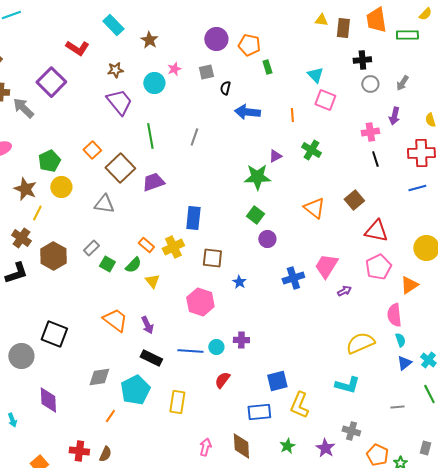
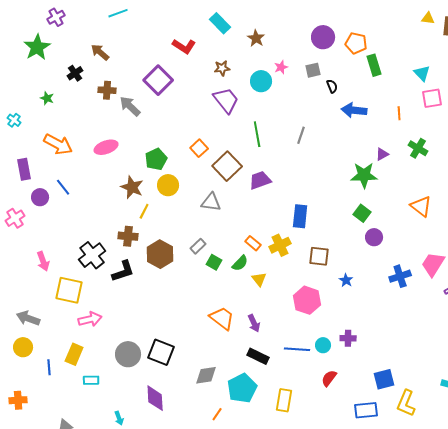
green rectangle: (267, 67) -> (374, 65), size x1.5
black semicircle: (225, 88) -> (332, 86), turned 144
pink square: (325, 100) -> (432, 98), turned -30
brown cross: (21, 238) -> (128, 236), turned -30
black square: (54, 334) -> (161, 352), moved

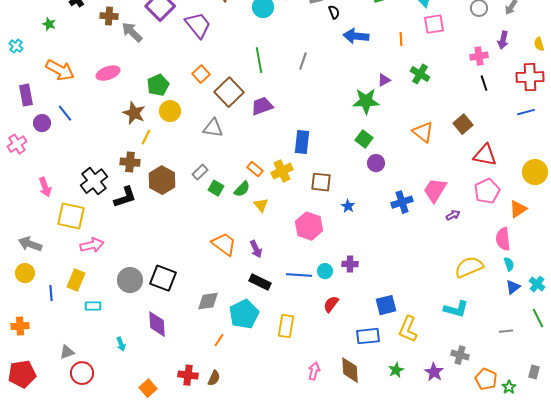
purple trapezoid: (226, 100) -> (198, 25), moved

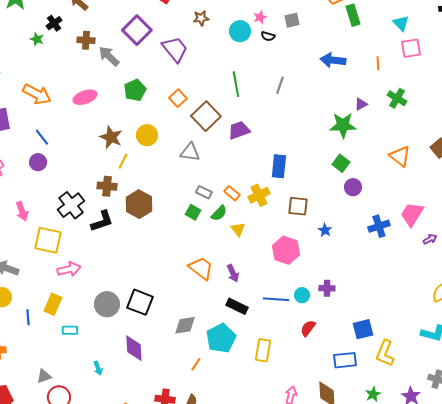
black semicircle: (334, 12) -> (268, 36), moved, turned 128
green star: (49, 24) -> (37, 39), moved
green pentagon: (158, 85) -> (135, 90), moved
purple circle: (42, 123) -> (38, 162), moved
gray rectangle: (200, 172) -> (204, 192), moved, turned 70

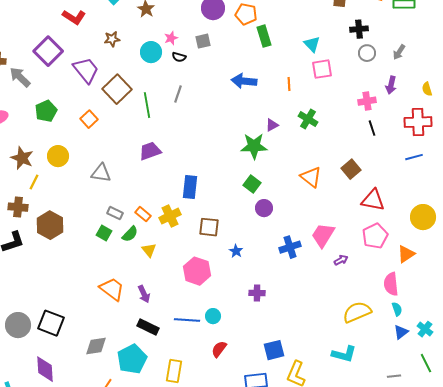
gray line: (280, 85) -> (178, 94), moved
brown square: (206, 116) -> (117, 89), moved
purple cross: (327, 288) -> (257, 293), moved

